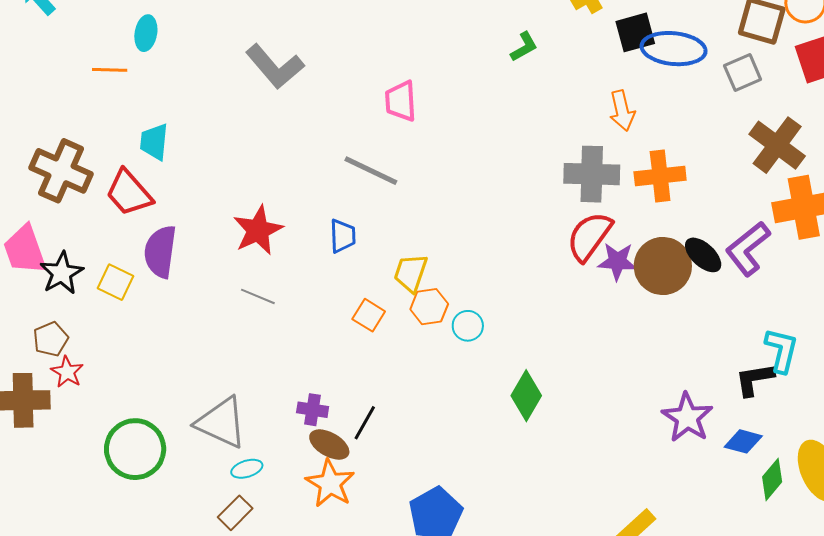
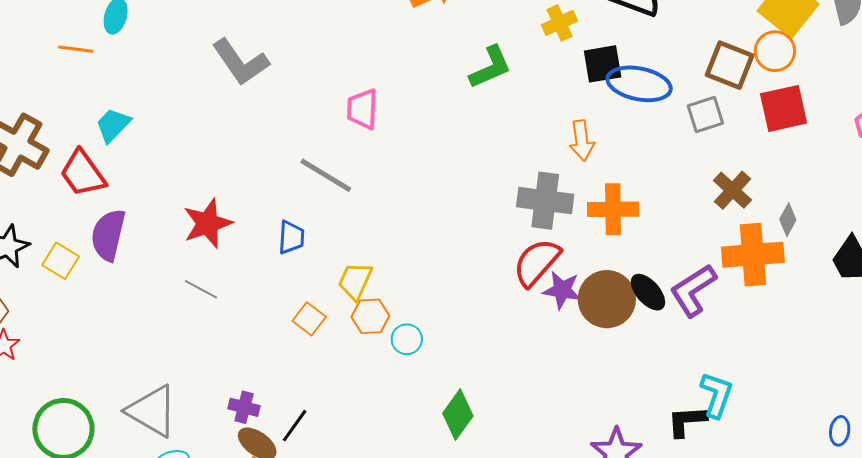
green L-shape: (524, 47) -> (490, 67), size x1.5
cyan trapezoid: (154, 142) -> (113, 125), turned 33
brown cross: (777, 145) -> (733, 190), size x0.7

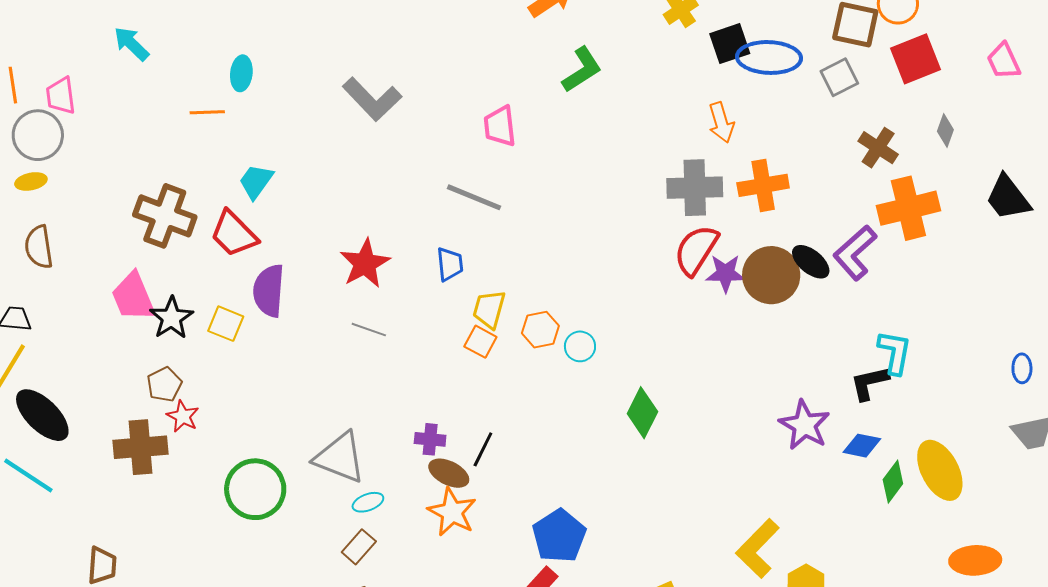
green L-shape: (490, 67) -> (582, 70), moved
gray diamond: (788, 220) -> (945, 131), moved
yellow trapezoid: (355, 281) -> (489, 309), moved

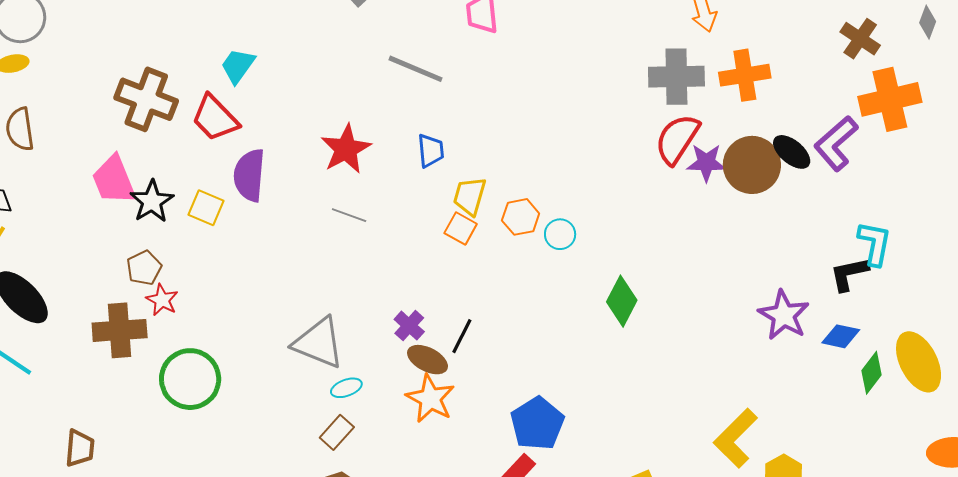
gray line: (474, 197) -> (415, 69), moved
purple cross: (430, 439) -> (409, 326), turned 36
green circle: (255, 489) -> (190, 379), moved

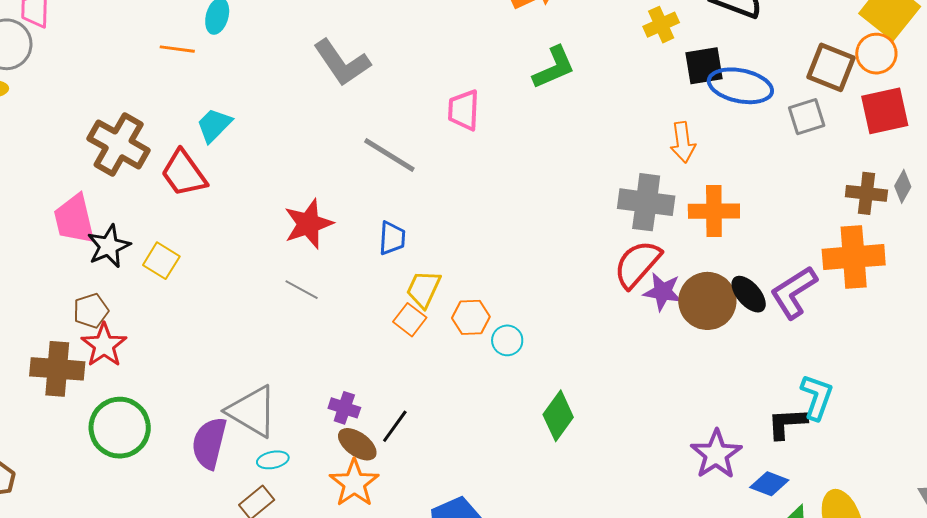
brown cross: (860, 39) -> (866, 193), moved, turned -36
purple semicircle: (249, 175) -> (209, 443), moved
red star: (162, 300) -> (104, 345), size x1.4
purple cross: (409, 326) -> (344, 408), turned -32

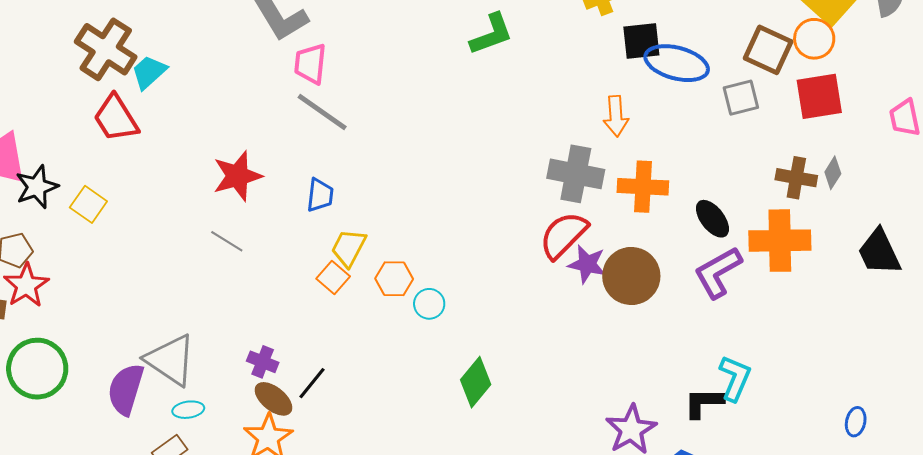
pink trapezoid: (464, 110) -> (310, 64), moved
brown cross: (119, 144) -> (106, 49), moved
black ellipse: (749, 294) -> (712, 219), moved

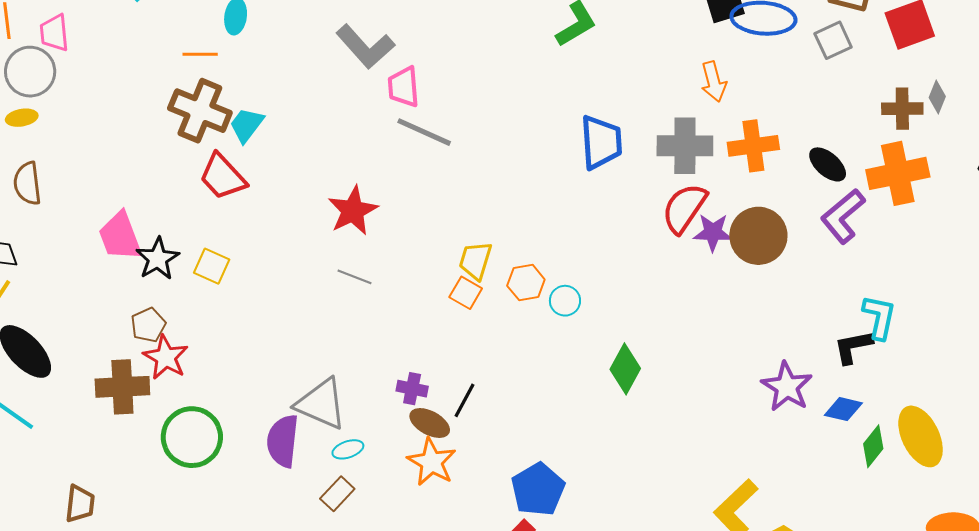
blue trapezoid: (320, 195) -> (601, 142), moved, size x1.6

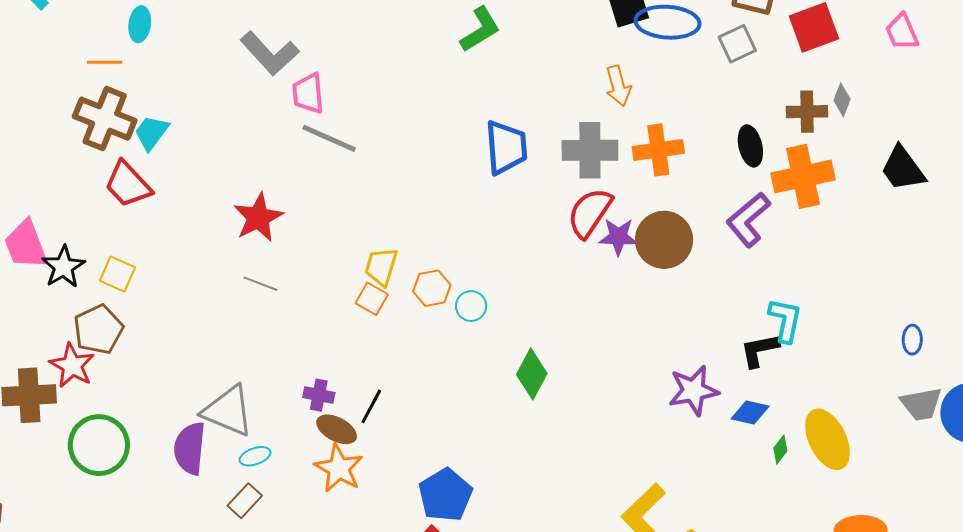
black ellipse: (828, 164) -> (750, 146), moved, turned 36
brown pentagon: (148, 325) -> (98, 329), moved, size x1.4
purple star: (787, 387) -> (693, 391), turned 30
green diamond: (873, 446) -> (780, 449), size x0.7

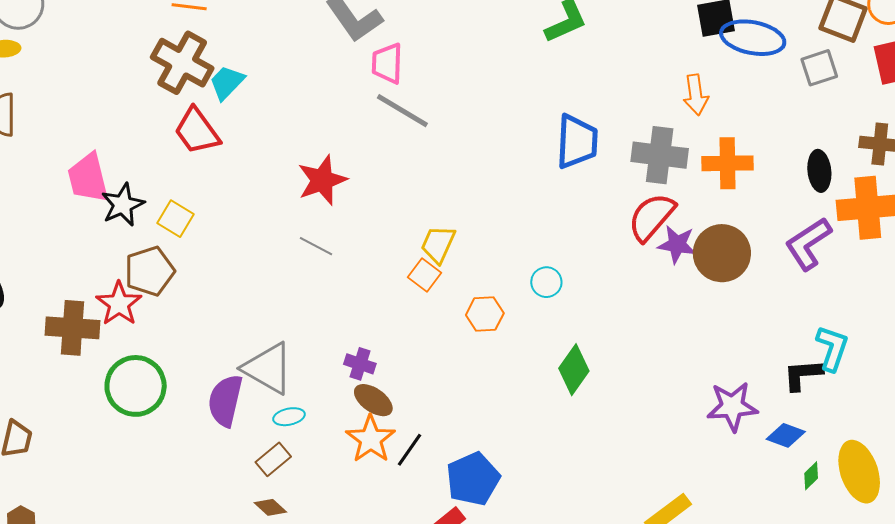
orange hexagon: (432, 288) -> (485, 314), moved
cyan circle: (471, 306) -> (546, 282), moved
black line: (371, 406) -> (409, 450), moved

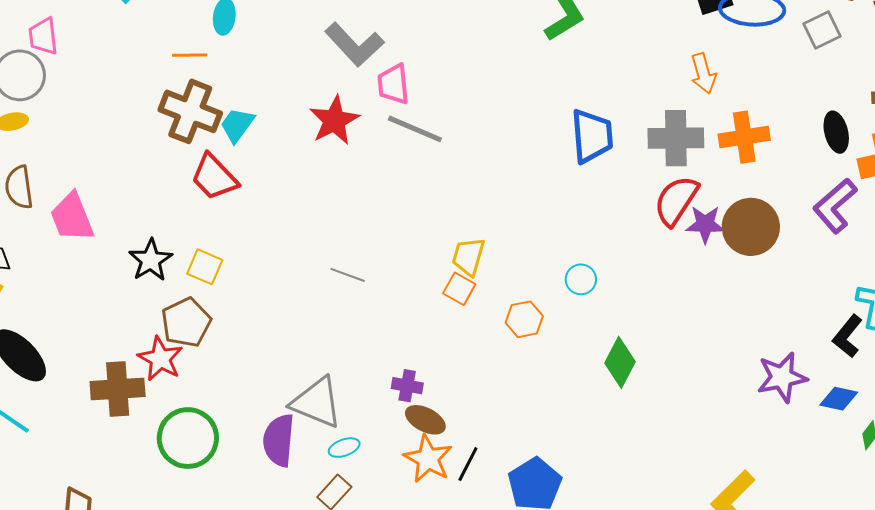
pink trapezoid: (88, 178) -> (72, 217), moved
red star: (322, 180) -> (334, 120), moved
black L-shape: (803, 375) -> (847, 336), turned -39

